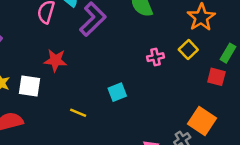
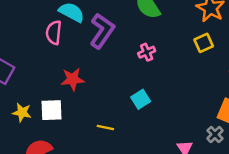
yellow square: (188, 50) -> (204, 43), turned 30
pink cross: (156, 57) -> (147, 52), moved

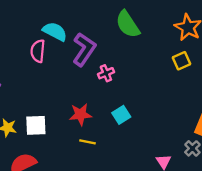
pink cross: (147, 52) -> (106, 73), moved
red star: (73, 79) -> (81, 114), moved

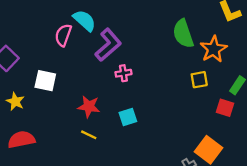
green semicircle: (128, 24) -> (183, 34), moved
white square: (36, 125) -> (45, 81), moved

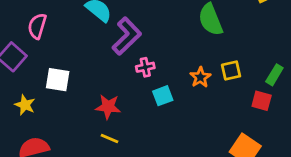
pink semicircle: (63, 35) -> (37, 26), moved
orange star: (214, 49) -> (200, 77), moved, size x0.7
cyan square: (128, 117) -> (163, 96), moved

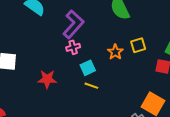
purple L-shape: (127, 36) -> (73, 24), moved
yellow line: (109, 139) -> (91, 86), moved

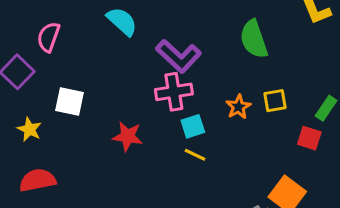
purple L-shape: (73, 24) -> (179, 56), turned 84
pink cross: (73, 47) -> (174, 92), size x1.6

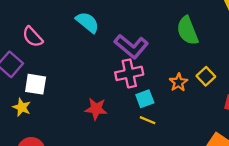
pink semicircle: (49, 37) -> (33, 37), turned -60
white square: (70, 101) -> (36, 84), moved
yellow square: (275, 101) -> (206, 76), turned -30

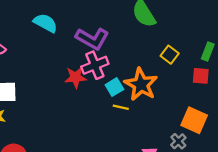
orange star: (178, 82) -> (141, 84), moved, size x1.8
red star: (96, 109) -> (76, 77), moved

